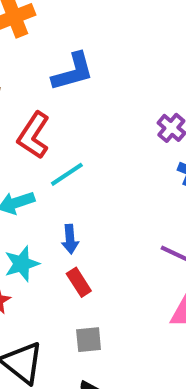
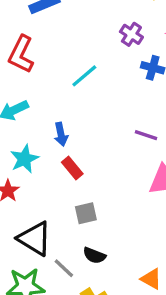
cyan line: (67, 174) -> (84, 76), moved

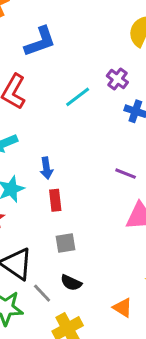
cyan line: (84, 76) -> (78, 97), moved
red rectangle: (72, 168) -> (55, 200), turned 30

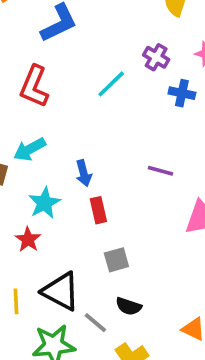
purple line: (126, 174) -> (161, 171), moved

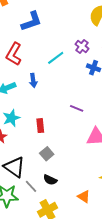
blue arrow: (84, 173) -> (33, 80), moved
gray square: (116, 260) -> (47, 154), turned -32

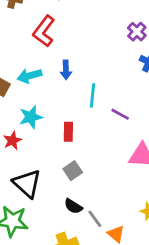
cyan line: (56, 58) -> (93, 95), moved, turned -54
gray line: (31, 186) -> (95, 219), moved

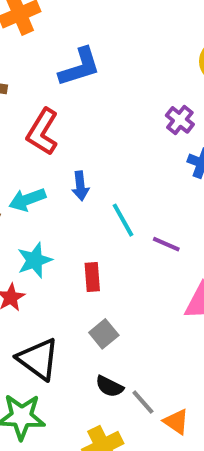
cyan line: (93, 95) -> (123, 220), turned -30

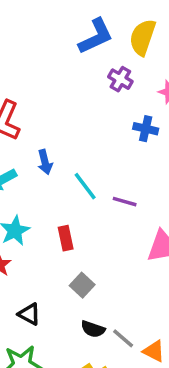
blue L-shape: (80, 67) -> (96, 36), moved
purple cross: (180, 120) -> (120, 79), moved
black triangle: (38, 359) -> (29, 314), size x0.6

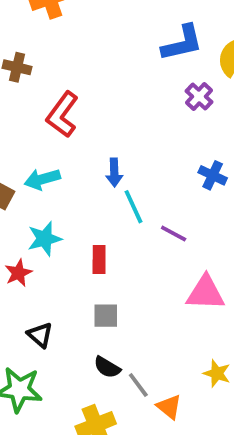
blue cross: (146, 129) -> (213, 175), moved
blue arrow: (45, 162) -> (114, 173), moved
gray square: (82, 285) -> (106, 316), turned 35

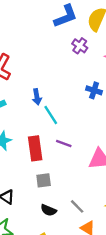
purple line: (174, 234) -> (64, 143), moved
red rectangle: (99, 260) -> (35, 148), size x1.5
gray line: (138, 385) -> (77, 206), moved

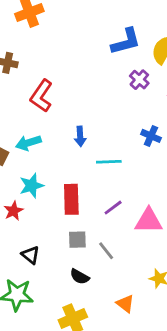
cyan line: (51, 115) -> (109, 162), moved, turned -66
purple line: (64, 143) -> (113, 208), moved, turned -63
gray line: (77, 206) -> (106, 251), moved

